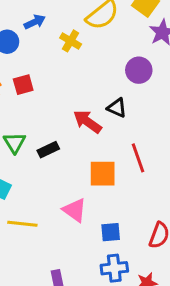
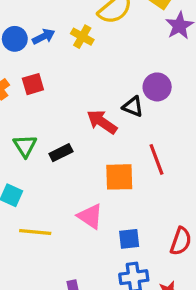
blue arrow: (35, 22) -> (44, 37), moved
purple circle: (139, 70) -> (157, 87), moved

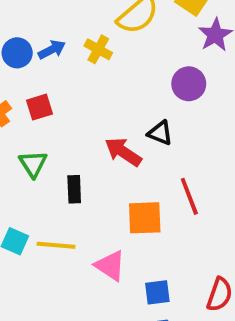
purple circle: (157, 87) -> (189, 84), moved
green triangle: (25, 146) -> (33, 164), moved
black rectangle: (61, 153) -> (74, 189), turned -65
yellow line: (35, 232) -> (56, 245), moved

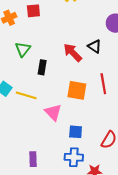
red square: (40, 107) -> (33, 11), moved

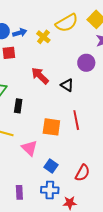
red arrow: (73, 53) -> (40, 76), moved
blue square: (76, 132) -> (51, 166), turned 32
purple rectangle: (33, 159) -> (19, 192), moved

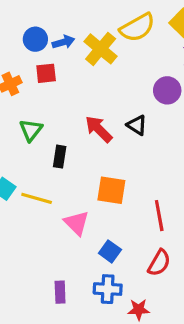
yellow cross: (43, 37) -> (101, 49), size x1.5
red arrow: (40, 76) -> (99, 129), moved
red line: (76, 120) -> (159, 216), moved

